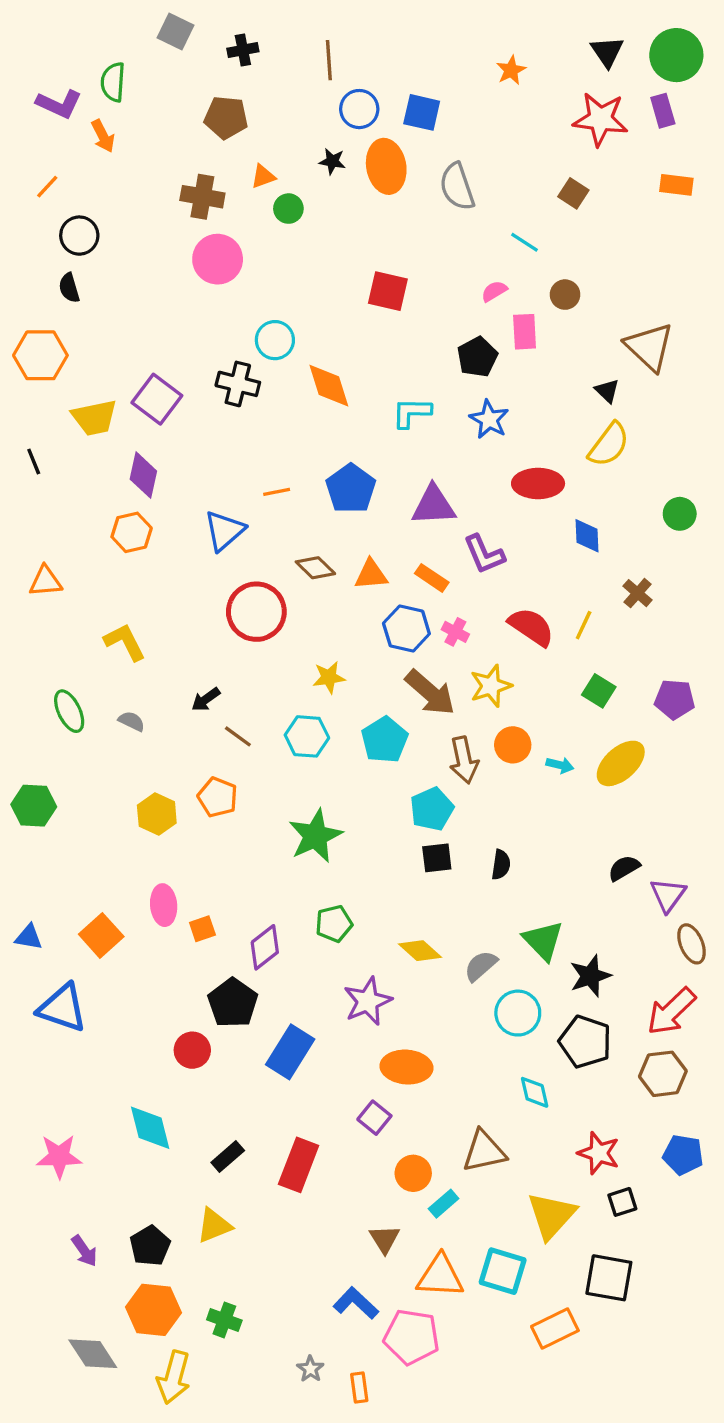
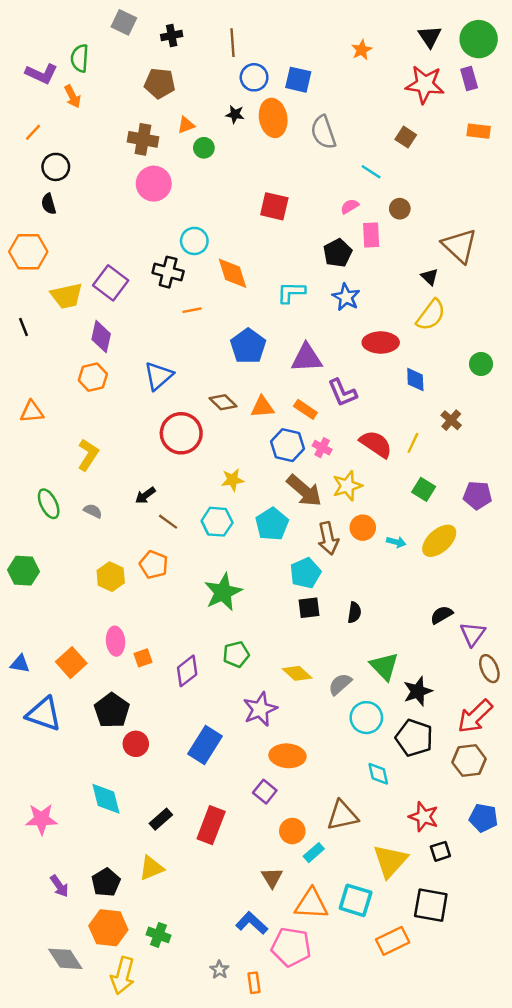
orange line: (277, 492) -> (192, 310), moved
yellow L-shape: (125, 642) -> (88, 455), turned 60
black pentagon: (233, 1003) -> (112, 710), moved

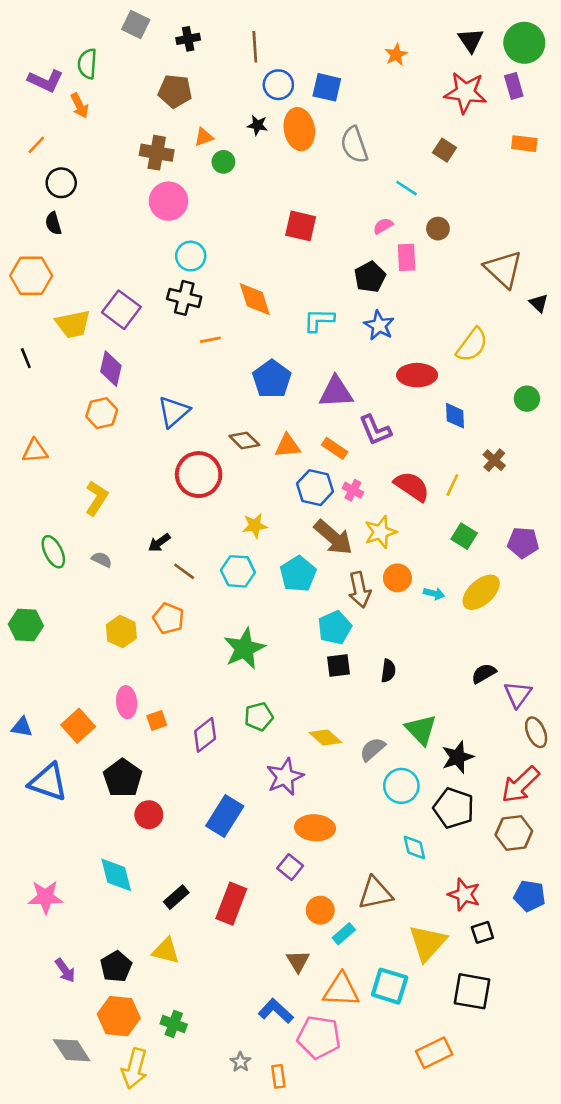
cyan circle: (194, 241) -> (191, 256), moved
black triangle: (430, 277) -> (539, 303), moved
yellow triangle: (151, 868) -> (166, 951), turned 36
orange rectangle: (393, 941) -> (434, 1053), moved

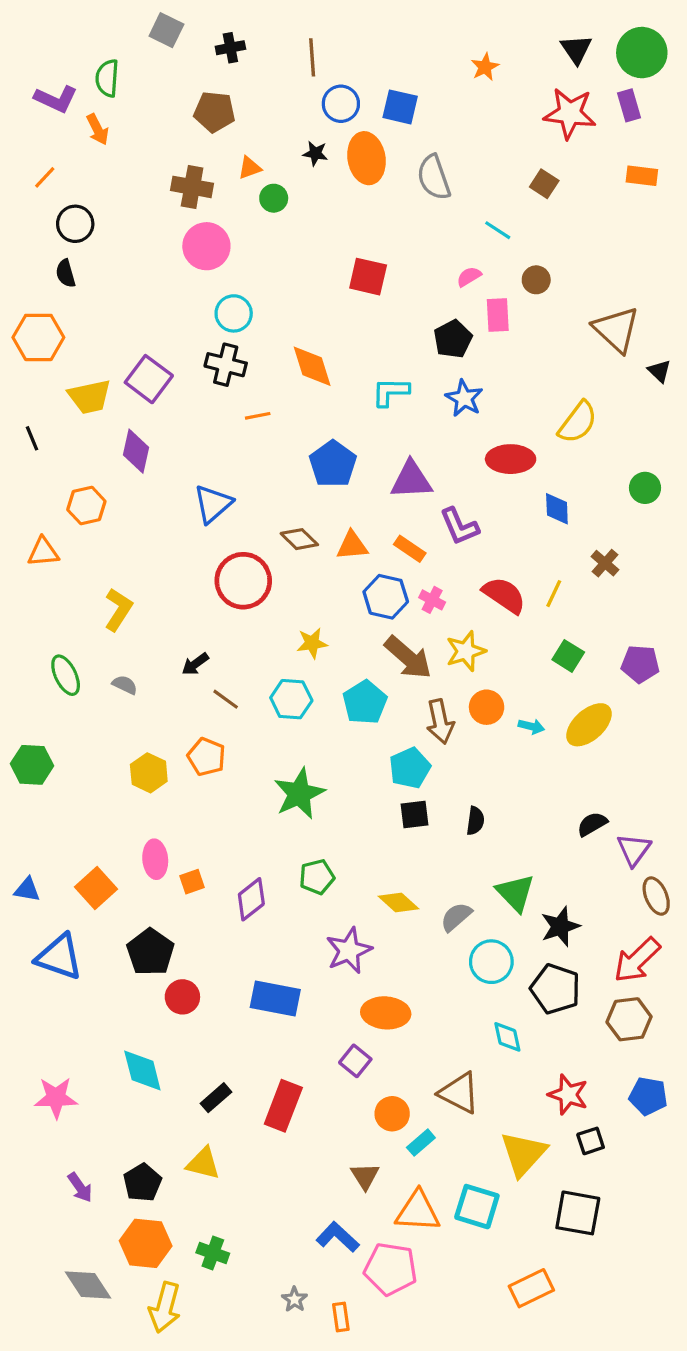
orange hexagon: (102, 413) -> (86, 506), moved
blue rectangle: (225, 816) -> (275, 998), turned 69
brown triangle: (375, 893) -> (459, 1093), turned 39

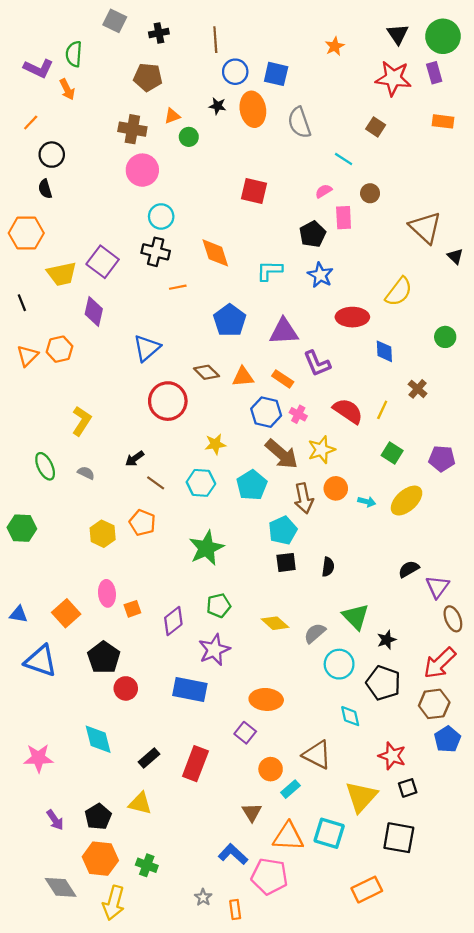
orange triangle: (43, 552) -> (27, 356), moved, turned -40
black star: (560, 926) -> (387, 640), size x0.7
purple star: (349, 950) -> (214, 650), moved
blue pentagon: (648, 1096) -> (447, 739), moved, turned 30

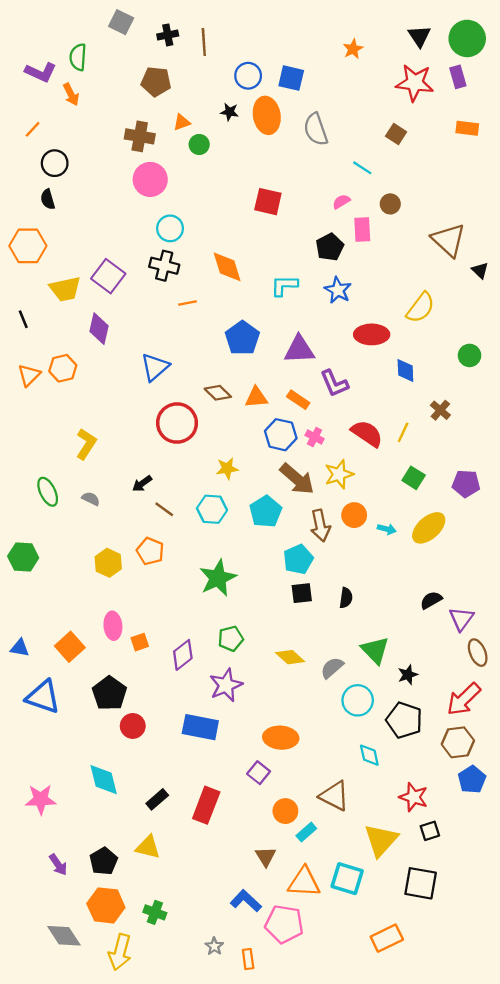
brown line: (215, 40) -> (204, 42), moved

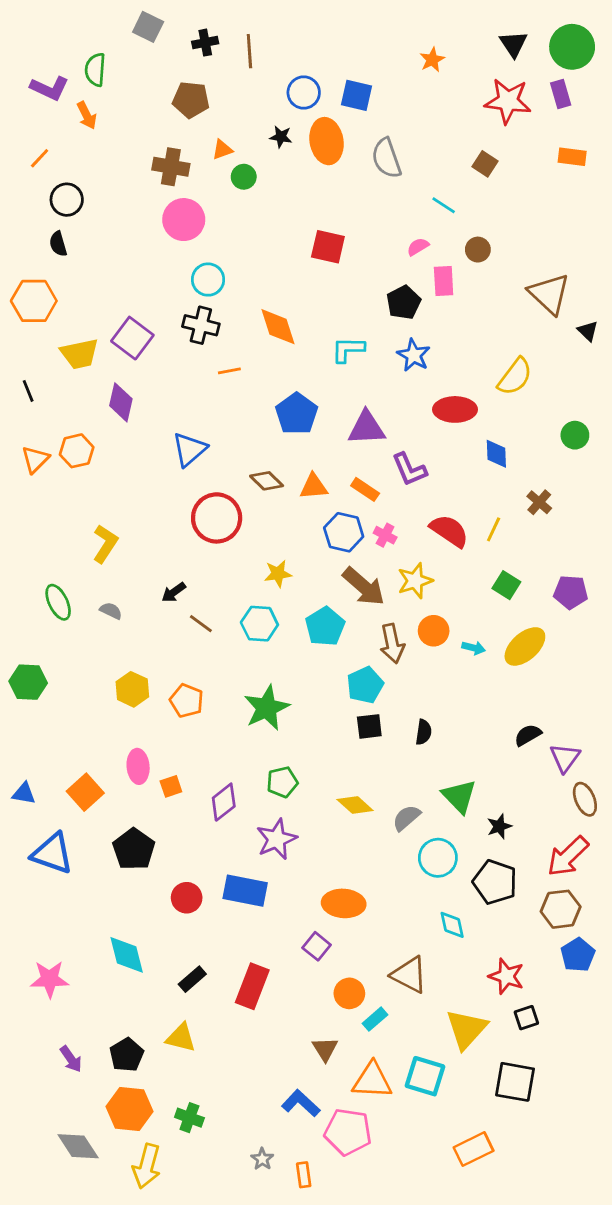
orange pentagon: (150, 551) -> (187, 701), moved
red circle: (133, 726) -> (187, 898), moved

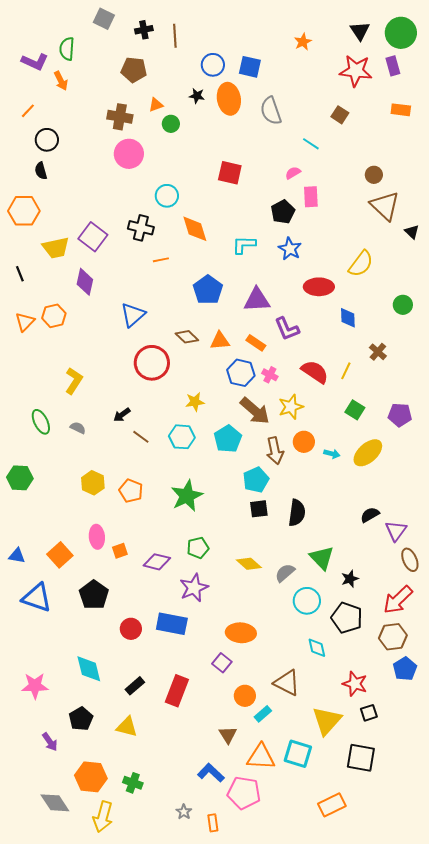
brown circle: (478, 250) -> (374, 175), moved
cyan circle: (208, 280) -> (167, 196), moved
black semicircle: (424, 732) -> (297, 513), size x1.5
purple diamond: (224, 802) -> (157, 562), turned 52
black pentagon: (127, 1055) -> (81, 719), moved

